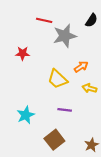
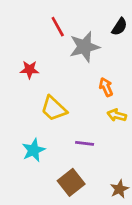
red line: (44, 20) -> (58, 27), turned 49
orange arrow: (81, 67) -> (106, 87), turned -80
yellow trapezoid: (58, 79) -> (54, 109), moved

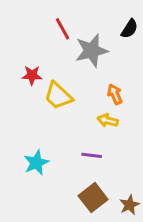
yellow trapezoid: (54, 109) -> (58, 96), moved
yellow arrow: (117, 115) -> (108, 120), moved
brown square: (71, 182) -> (93, 198), moved

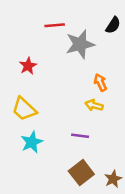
red line: (62, 29) -> (55, 25), turned -66
red star: (32, 75) -> (28, 66), turned -30
yellow trapezoid: (58, 96) -> (24, 109), moved

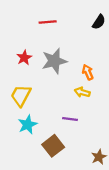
gray star: (80, 44) -> (54, 61), moved
yellow trapezoid: (24, 109) -> (21, 96), turned 75
brown square: (81, 173) -> (53, 146), moved

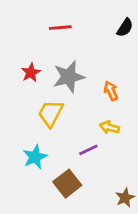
yellow arrow: (82, 92) -> (109, 127), moved
yellow trapezoid: (21, 96) -> (50, 113), moved
purple line: (70, 119) -> (88, 150), turned -32

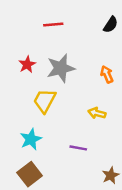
orange arrow: (111, 91) -> (107, 74), moved
purple line: (88, 150) -> (78, 148), moved, turned 35
brown square: (67, 184) -> (30, 174), moved

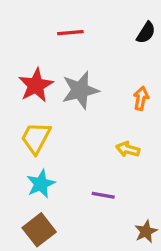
red star: (27, 64) -> (36, 85), size x1.5
orange arrow: (107, 74) -> (141, 98), turned 35
yellow trapezoid: (45, 101) -> (36, 138), moved

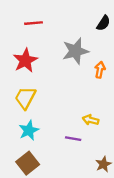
red line: (70, 33) -> (33, 23), moved
gray star: (80, 90) -> (75, 51), moved
yellow arrow: (128, 149) -> (91, 120), moved

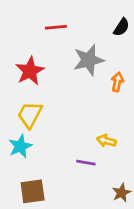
red line: (33, 23) -> (56, 27), moved
cyan star: (29, 130) -> (20, 146), moved
brown square: (28, 163) -> (33, 191), turned 30

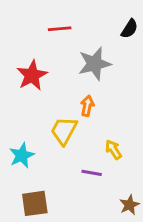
orange arrow: (117, 82) -> (87, 106), moved
yellow trapezoid: (30, 115) -> (64, 131), moved
yellow arrow: (106, 141) -> (113, 150), turned 42

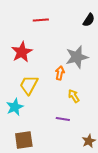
gray star: (95, 64) -> (77, 57), moved
yellow trapezoid: (64, 131) -> (29, 85), moved
yellow arrow: (113, 150) -> (74, 96), moved

